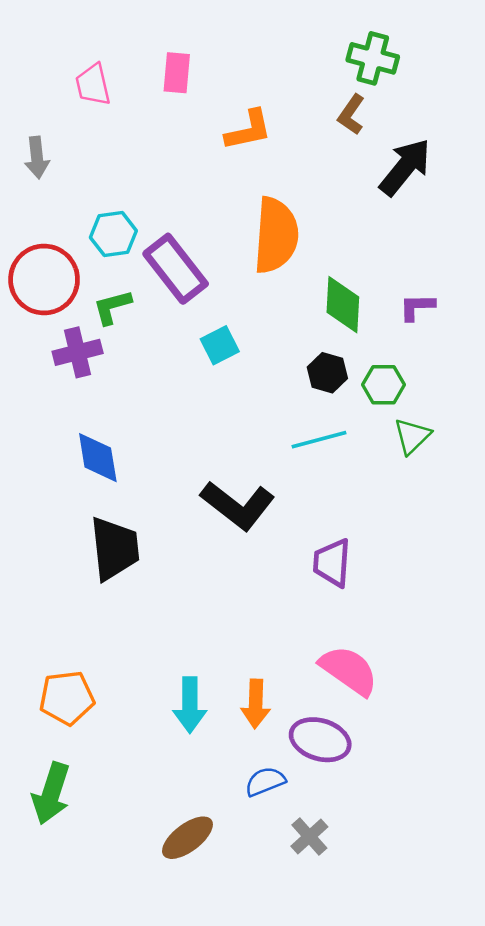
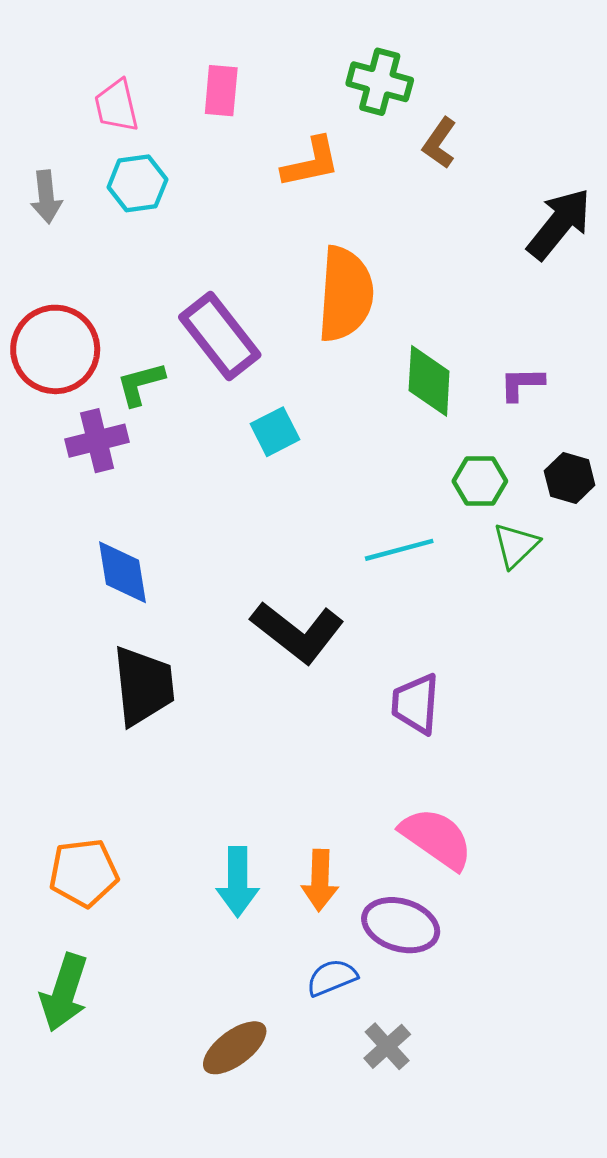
green cross: (373, 58) -> (380, 82), moved
black arrow: (405, 167) -> (559, 224), moved
cyan hexagon: (113, 234) -> (137, 183), moved
black hexagon: (327, 373) -> (570, 478), moved

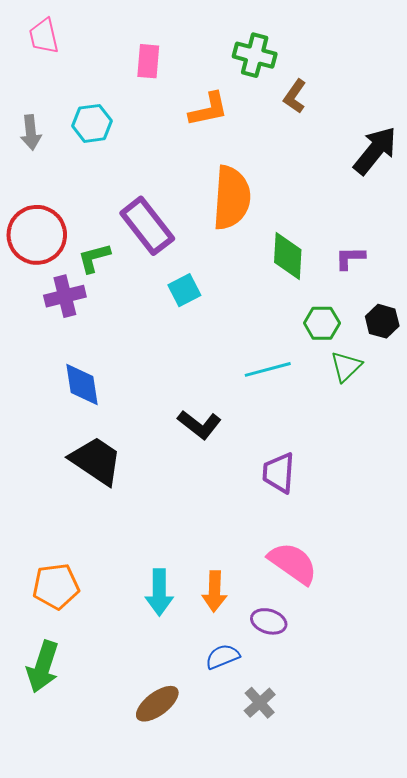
pink trapezoid: (117, 106) -> (44, 36), moved
black L-shape: (297, 632) -> (199, 425), size x0.7
black trapezoid: (143, 686) -> (96, 461), turned -50
purple ellipse: (401, 925) -> (269, 621), size x0.7

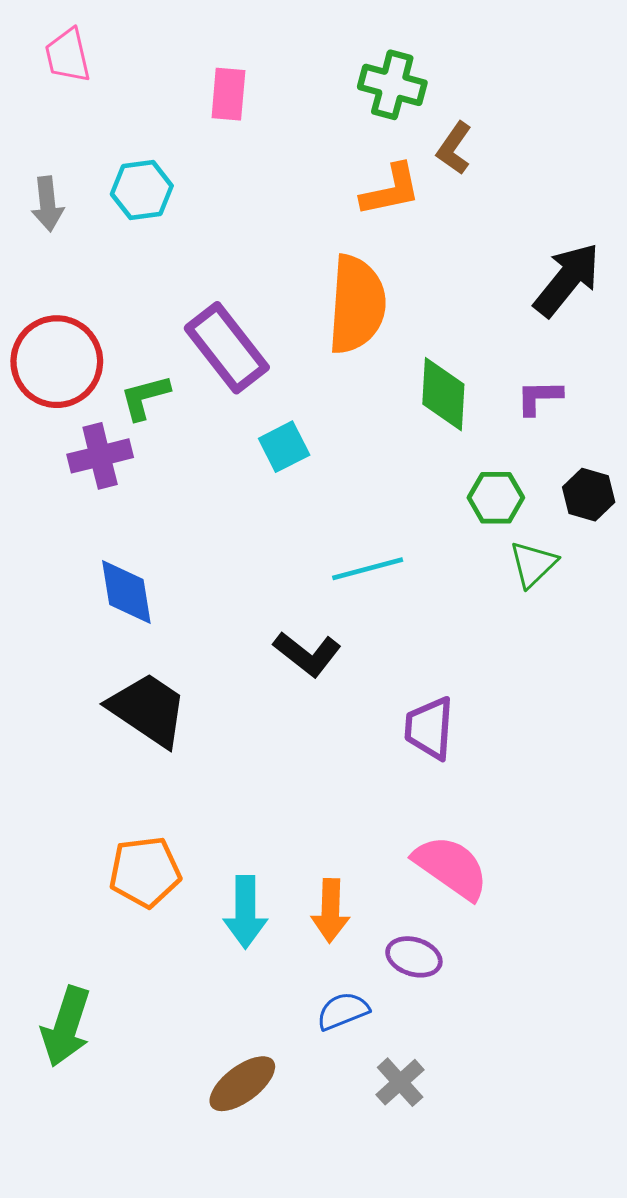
orange L-shape: (208, 109) -> (391, 190), moved
black arrow: (375, 151) -> (567, 280), moved
cyan line: (268, 369) -> (368, 569), moved
orange pentagon: (56, 586) -> (145, 872), moved

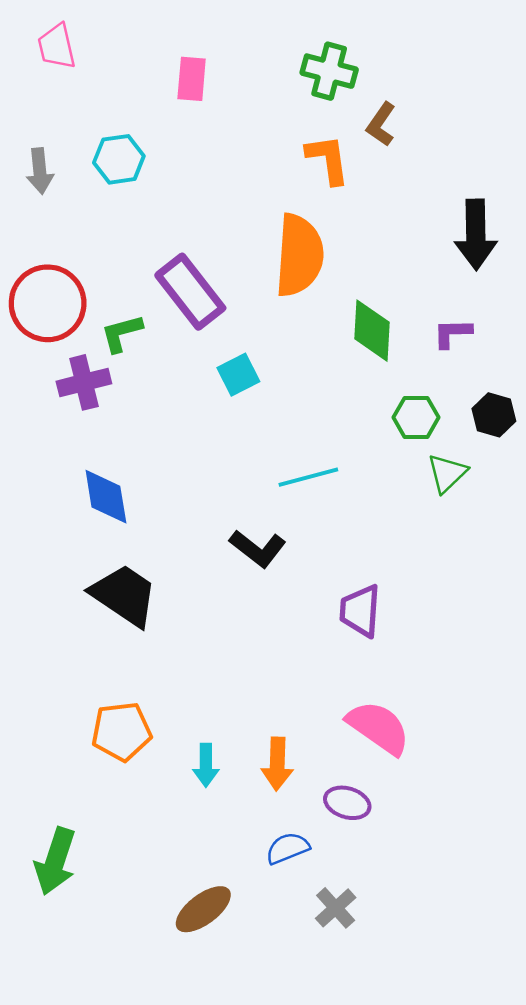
orange L-shape: (391, 190) -> (328, 159), turned -86
black arrow: (567, 280) -> (476, 235), turned 140
cyan arrow: (245, 912) -> (206, 765), size x0.7

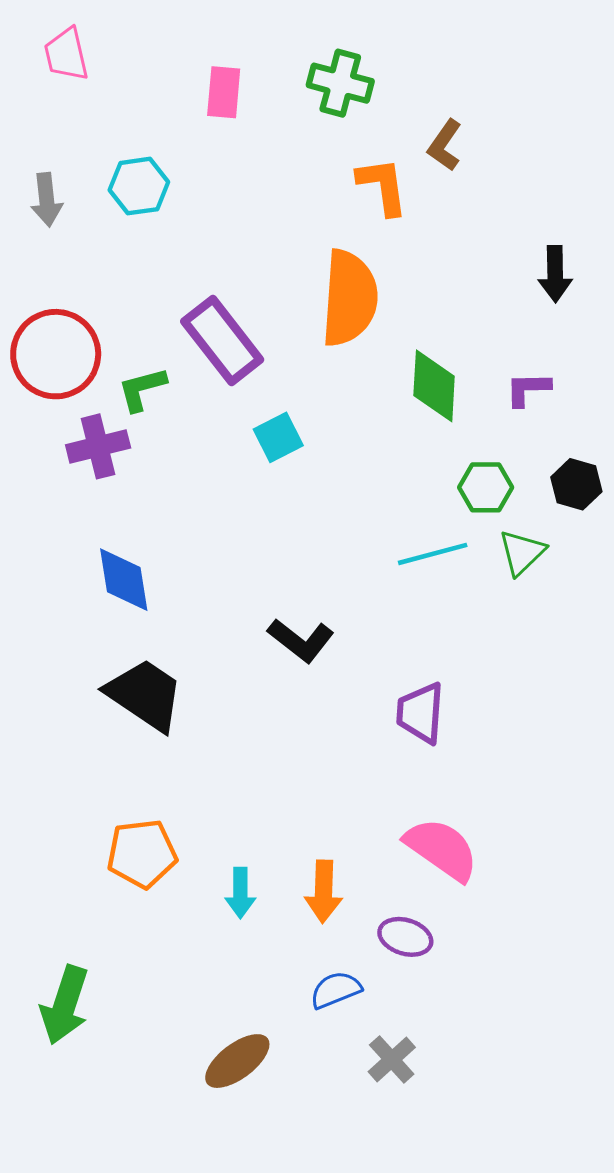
green cross: (329, 71) -> (340, 83), moved
black arrow: (476, 235) -> (555, 274), size x0.7
cyan line: (308, 477) -> (433, 554), moved

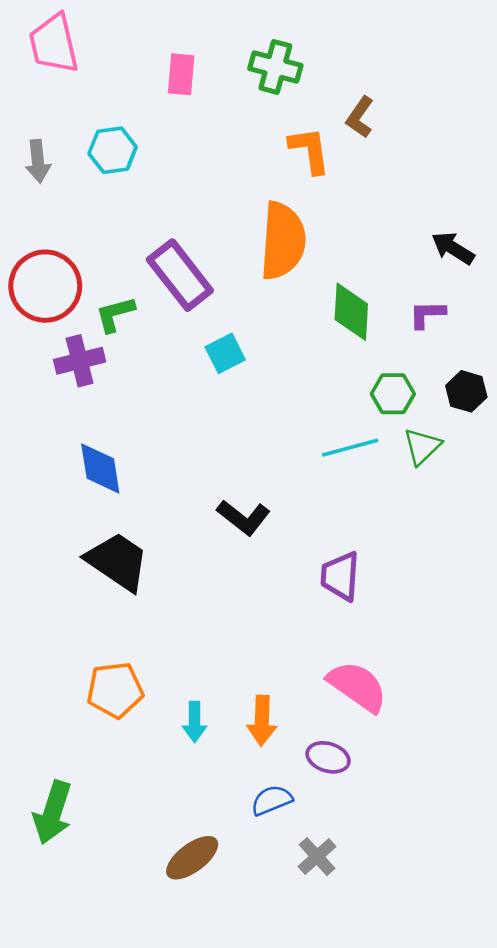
pink trapezoid: (66, 54) -> (54, 44), size x1.4
black arrow: (555, 274) -> (453, 248), moved, turned 123

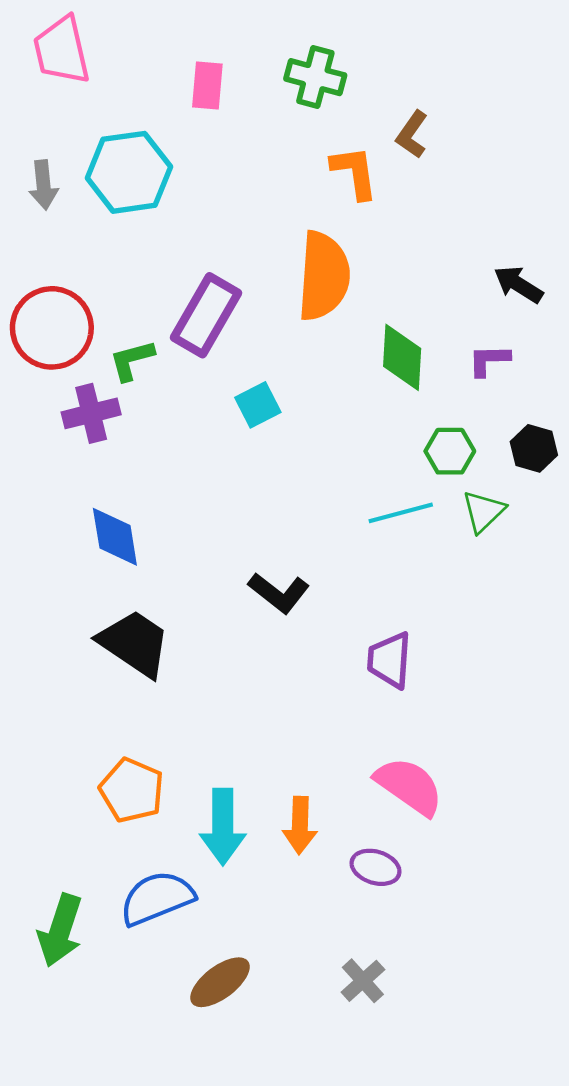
cyan hexagon: (113, 150) -> (129, 172), size x1.5
purple rectangle: (180, 275) -> (206, 315), turned 68
orange pentagon: (115, 690) -> (132, 790), turned 30
cyan arrow: (195, 722) -> (223, 827), size x1.6
blue semicircle: (272, 800) -> (157, 898), moved, size x1.6

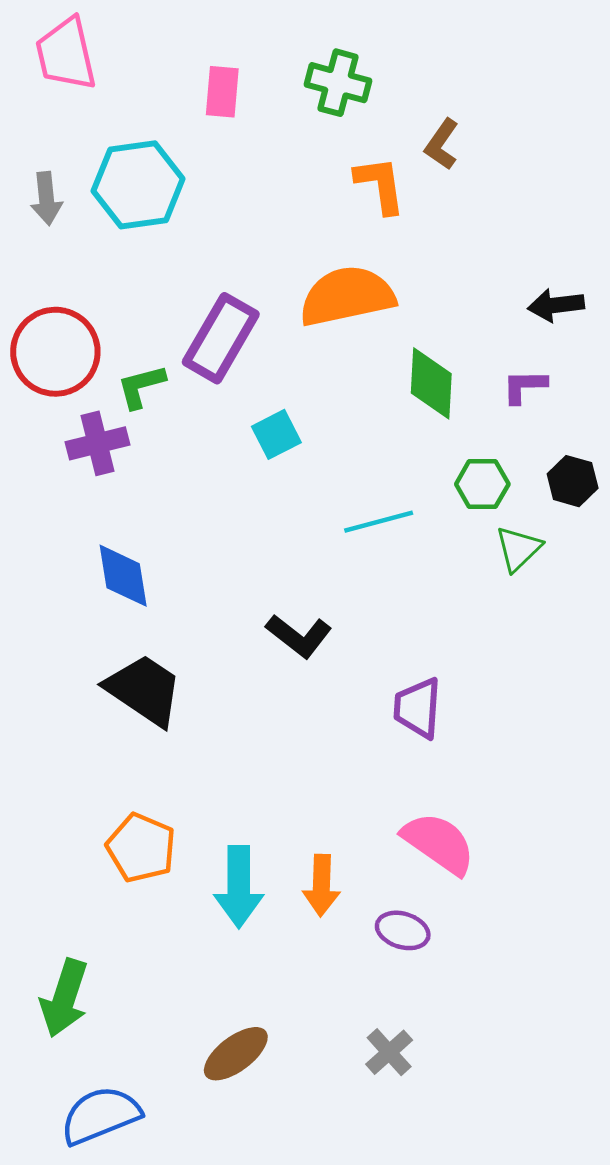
orange semicircle: (324, 276) -> (347, 296), turned -106
black arrow: (518, 284) -> (556, 305), turned -39
cyan line: (401, 513) -> (379, 522), moved
blue semicircle: (157, 898) -> (101, 1115), moved

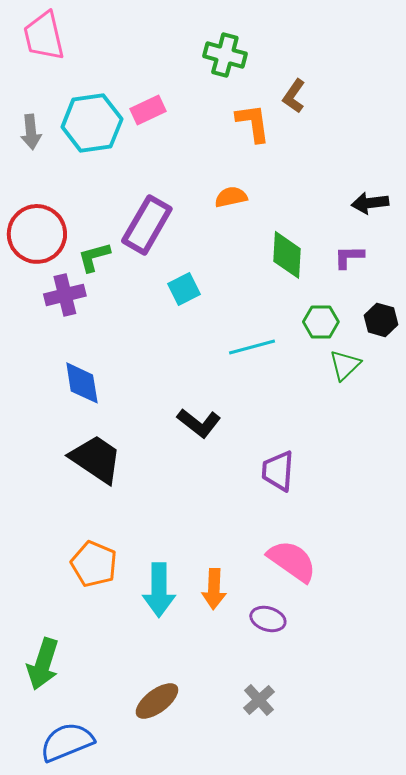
pink rectangle: (222, 92) -> (148, 110), moved, turned 60
orange semicircle: (347, 296) -> (231, 197), size x0.5

